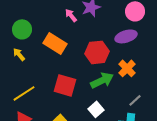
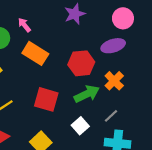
pink arrow: (71, 15) -> (24, 25), moved
gray line: (135, 100) -> (111, 116), moved

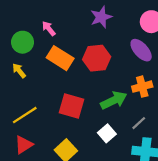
purple ellipse: (113, 46) -> (141, 50), turned 65
red hexagon: (81, 63) -> (97, 58), moved
orange cross: (114, 81) -> (142, 87), turned 30

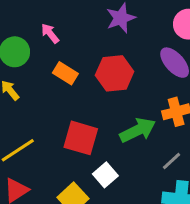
orange rectangle: (60, 58) -> (65, 73), size x0.7
white square: (107, 133) -> (105, 175), moved

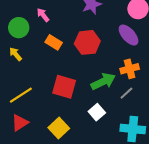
gray line: (172, 161) -> (126, 93), moved
white square: (105, 175) -> (97, 112), moved

